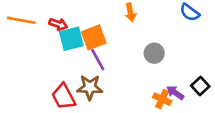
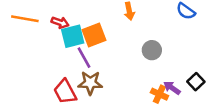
purple line: (98, 60) -> (84, 58), moved

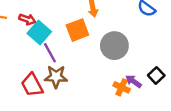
orange square: (94, 35) -> (77, 30), moved
cyan square: (73, 36) -> (39, 32), turned -35
gray circle: (152, 50) -> (114, 46), size x1.5

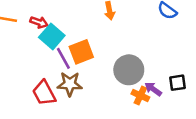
orange square: (77, 30) -> (81, 52), moved
gray circle: (114, 46) -> (129, 70), moved
black square: (156, 75) -> (178, 83), turned 35

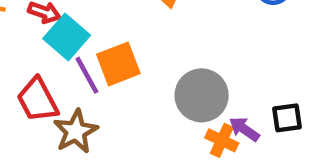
brown star: (70, 84) -> (76, 131), moved, turned -30
red trapezoid: (44, 93) -> (37, 100), moved

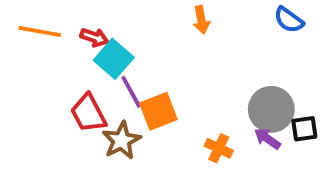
orange square: (118, 64) -> (158, 111), moved
gray circle: (202, 95) -> (271, 109), moved
orange cross: (222, 140) -> (219, 148), moved

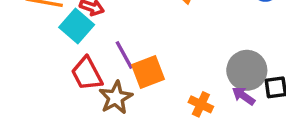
cyan square: (114, 59) -> (77, 26), moved

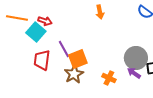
red trapezoid: (87, 74) -> (42, 60), turned 35
brown star: (116, 98) -> (74, 74), moved

